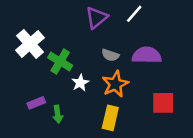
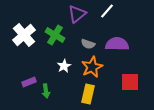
green cross: (60, 61) -> (55, 35), moved

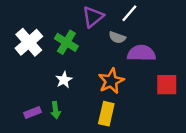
gray semicircle: (88, 44) -> (117, 37), moved
white star: (64, 66) -> (64, 80), moved
purple rectangle: (29, 82) -> (32, 112), moved
red square: (130, 82) -> (167, 85), moved

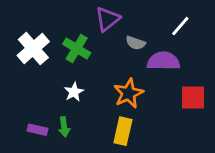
white line: (129, 13) -> (180, 26), moved
purple rectangle: (32, 112) -> (37, 130), turned 35

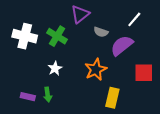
white cross: (33, 48) -> (25, 36), turned -35
purple semicircle: (164, 61) -> (122, 46), turned -40
yellow rectangle: (123, 131) -> (112, 98), moved

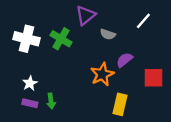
purple semicircle: (122, 46) -> (124, 60), moved, size x0.7
white star: (55, 68) -> (30, 83), moved

